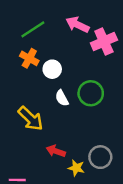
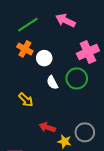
pink cross: (104, 41) -> (88, 52), moved
yellow arrow: (30, 119) -> (26, 100), size x0.7

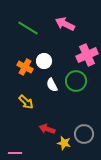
green line: (28, 25) -> (28, 28), turned 65
orange cross: (25, 49) -> (25, 67), moved

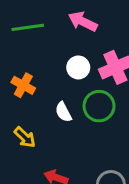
green line: (28, 28) -> (28, 27), turned -40
white circle: (44, 61) -> (78, 67), moved

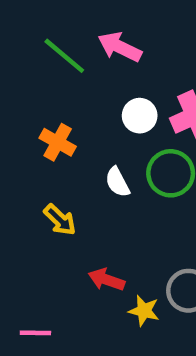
pink arrow: (83, 21) -> (120, 47), moved
green line: (28, 27) -> (64, 56), turned 48

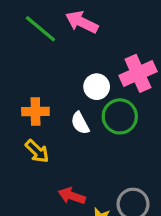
white circle: (140, 116) -> (97, 87), moved
orange cross: (58, 142) -> (35, 111), moved, turned -30

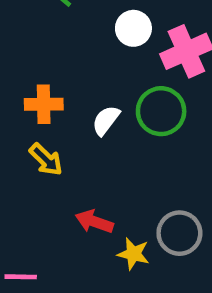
white circle: (97, 87) -> (133, 28), moved
white semicircle: (80, 123) -> (106, 120), turned 65

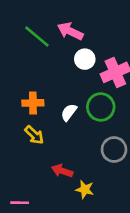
gray circle: (179, 233) -> (114, 150), moved

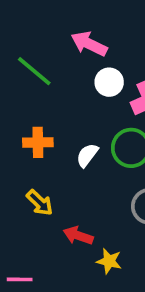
green line: (37, 37) -> (34, 71), moved
yellow arrow: (34, 135) -> (40, 203), moved

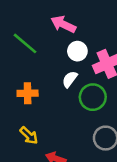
white semicircle: (87, 155) -> (70, 79), moved

